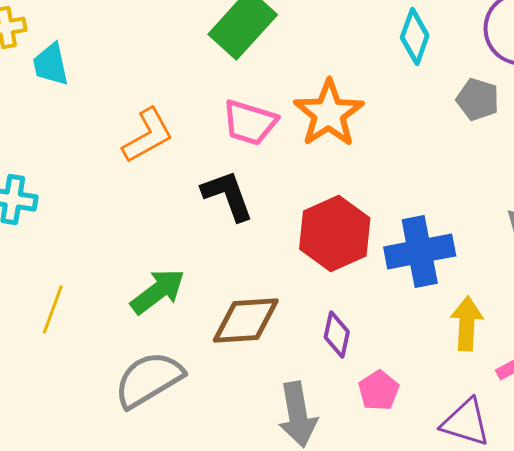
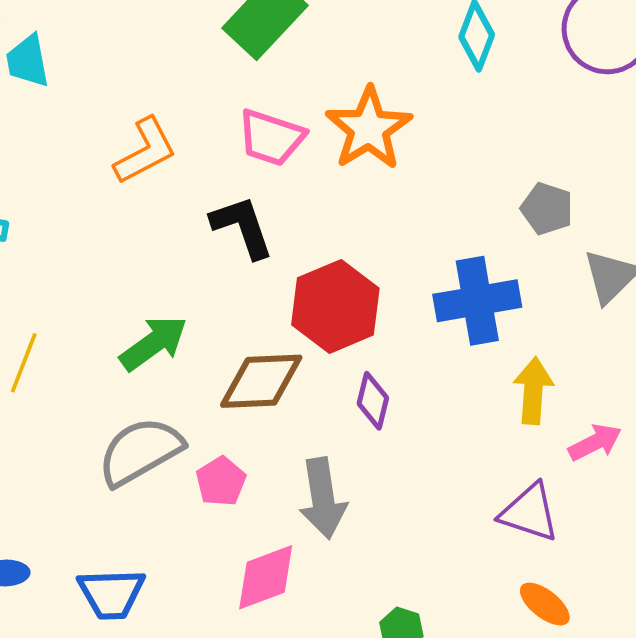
gray pentagon: (478, 99) -> (547, 209), moved
red hexagon: (335, 233) -> (335, 306), moved
pink pentagon: (379, 390) -> (221, 481), moved

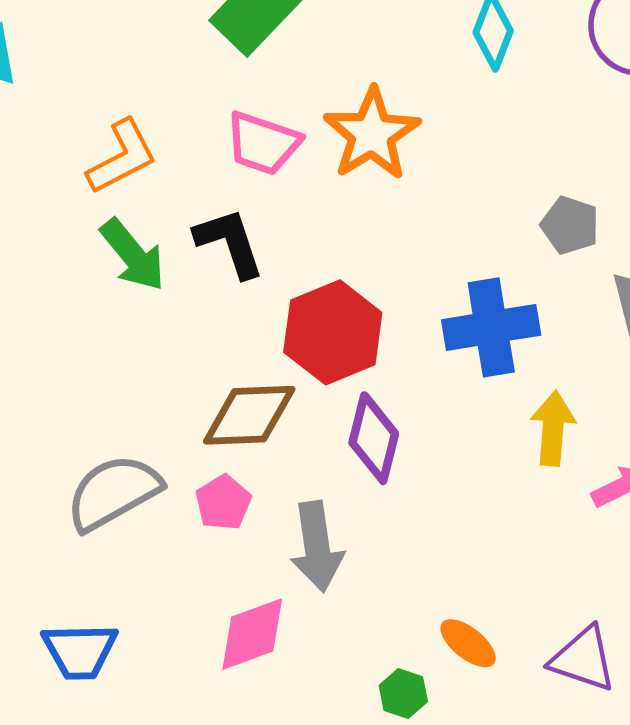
green arrow: (154, 343) -> (133, 255), moved, turned 86
purple diamond: (373, 401) -> (374, 438), size x1.4
pink pentagon: (221, 481) -> (223, 502), moved
purple triangle: (529, 513) -> (583, 659), moved
orange ellipse: (545, 604) -> (468, 643), moved

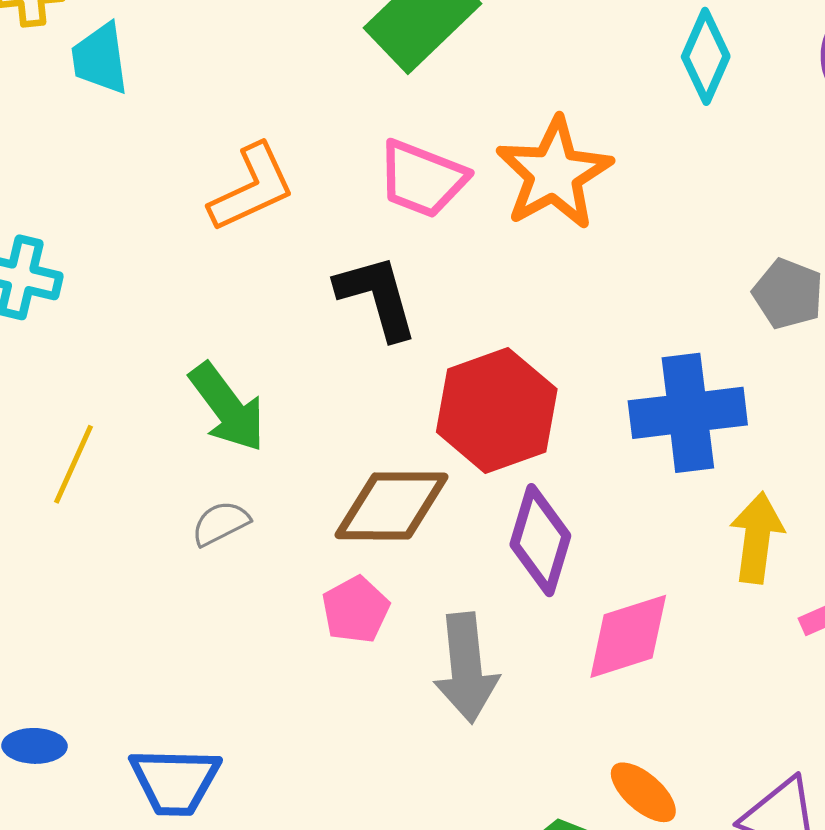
green arrow: (133, 255) -> (227, 407), moved
gray semicircle: (113, 492) -> (221, 523), moved, size x0.5
pink diamond: (252, 634) -> (628, 636), moved

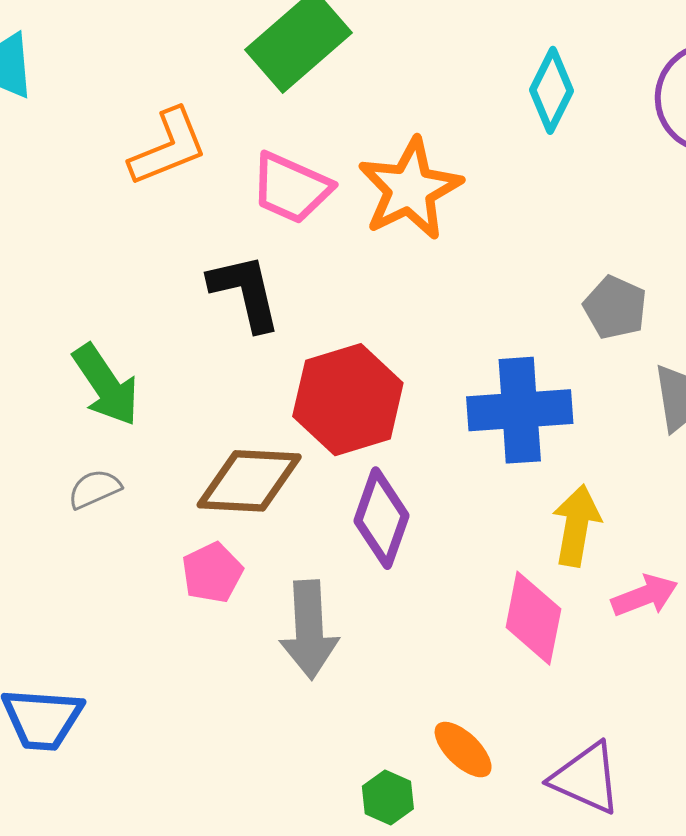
orange L-shape: (252, 188) -> (168, 147), moved
pink diamond: (628, 636) -> (533, 618), moved, turned -64

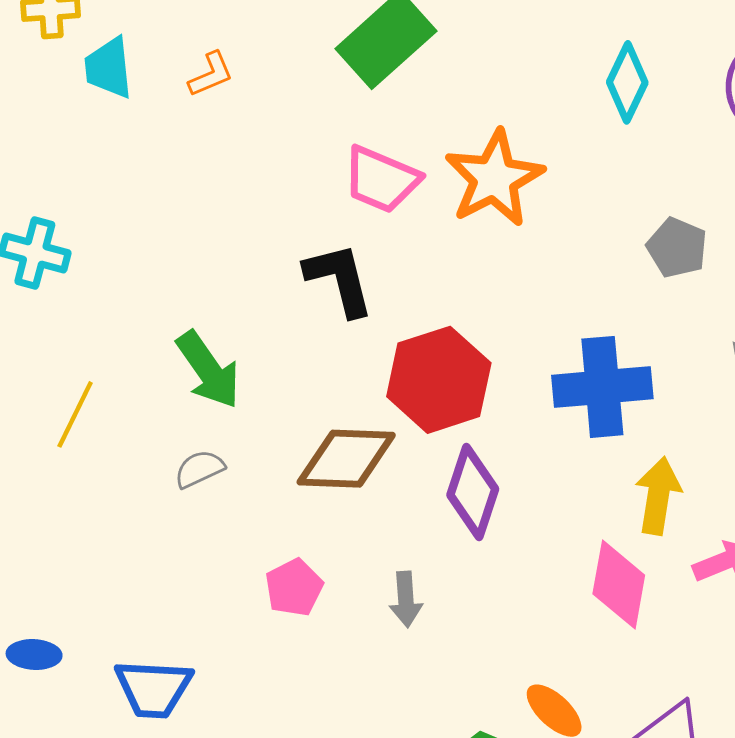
orange L-shape: (168, 147) -> (211, 74), moved, size x0.6
gray pentagon: (615, 307) -> (677, 248), moved
pink pentagon: (212, 573) -> (294, 588), moved
gray arrow: (309, 630) -> (406, 599), size x0.6

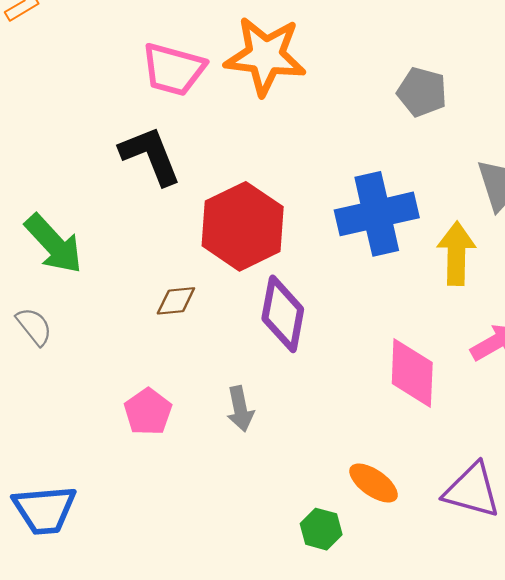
orange star: (494, 178) -> (265, 56), turned -30
brown diamond: (346, 459) -> (176, 301), size x0.5
gray semicircle: (199, 469) -> (34, 326), moved, turned 84
yellow arrow: (658, 496) -> (456, 253), moved

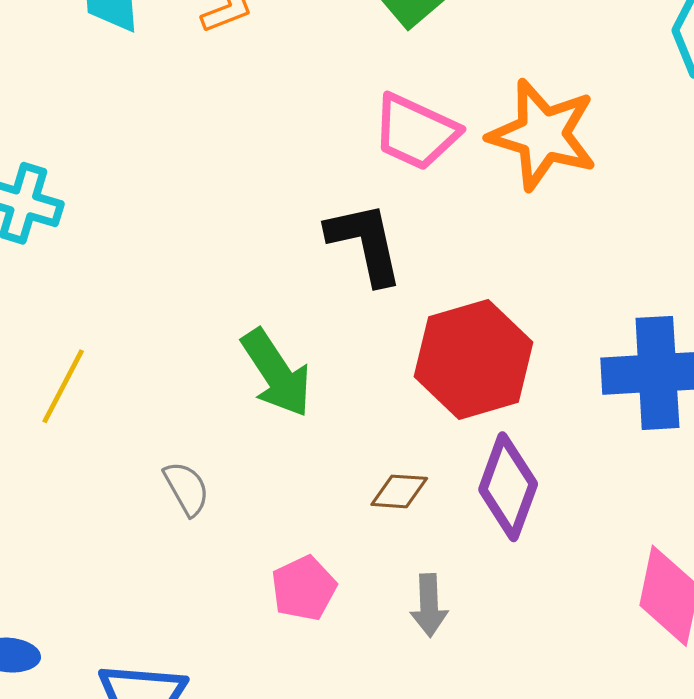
green arrow: (54, 244) -> (276, 373), moved
brown diamond: (176, 301) -> (399, 491), moved
gray semicircle: (34, 326) -> (187, 489), moved

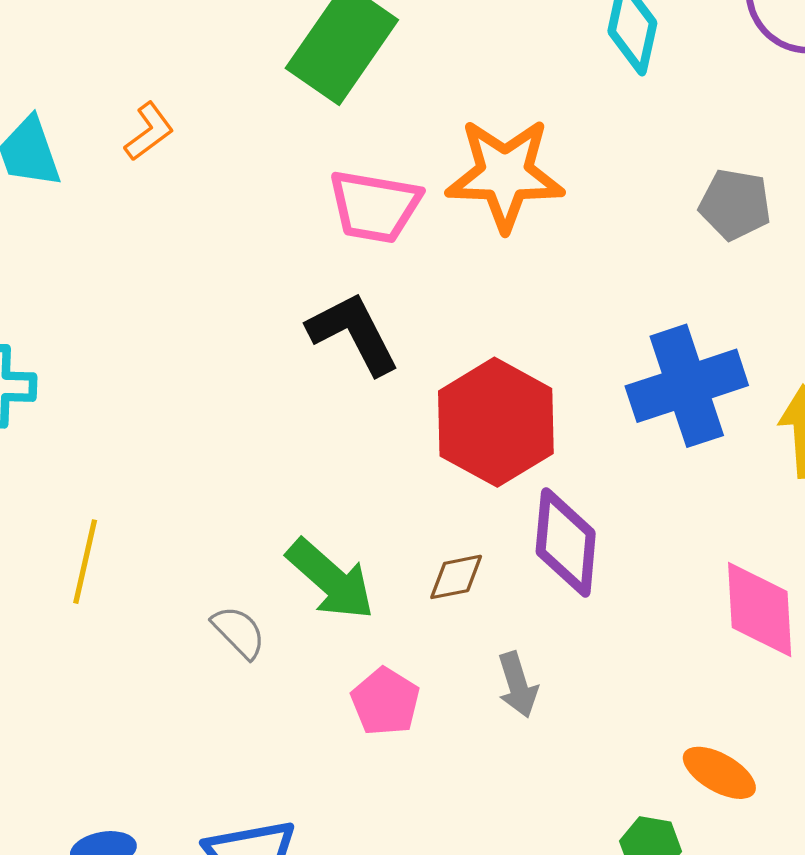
green arrow: (276, 373) -> (331, 579), moved

